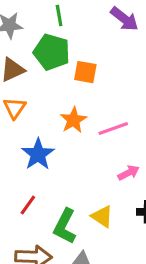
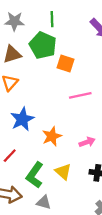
orange star: (73, 120) -> (52, 136), moved
pink line: (113, 129) -> (80, 95), moved

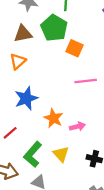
orange star: (52, 136) -> (53, 118), turned -30
pink arrow: (87, 142) -> (77, 126), moved

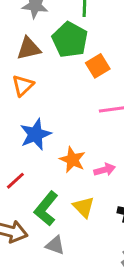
orange square: (74, 48) -> (98, 66), turned 36

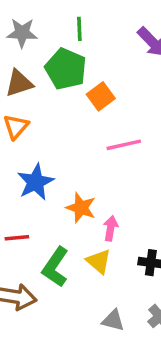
pink arrow: (105, 170) -> (111, 228), moved, turned -60
red line: (15, 181) -> (17, 238), turned 42
gray triangle: (55, 245) -> (113, 320), moved

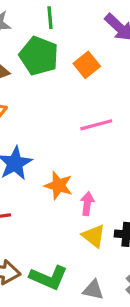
orange square: (101, 96) -> (87, 65), moved
yellow triangle: (99, 261) -> (94, 236), moved
green L-shape: (55, 267) -> (48, 278), moved, turned -99

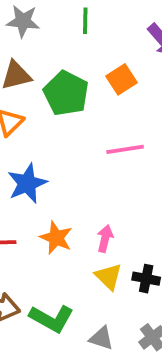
green pentagon: (39, 56) -> (66, 93), moved
orange star: (59, 186) -> (56, 238), moved

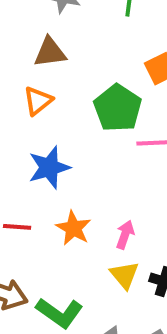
green pentagon: (66, 93) -> (118, 108), moved

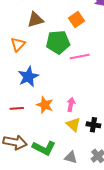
brown triangle: (50, 52) -> (35, 20), moved
green pentagon: (118, 108) -> (58, 42), turned -30

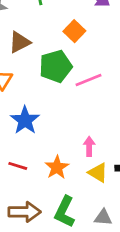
orange star: (45, 105) -> (57, 167), moved, turned 30
red line: (17, 108) -> (18, 166), turned 32
green L-shape: (44, 148) -> (65, 212), turned 100

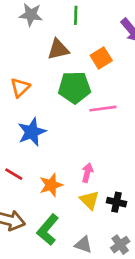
brown triangle: (20, 42) -> (58, 49), moved

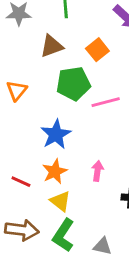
blue star: (32, 132) -> (56, 134), moved
orange star: (51, 185) -> (55, 171), moved
yellow triangle: (89, 200) -> (60, 201), moved

